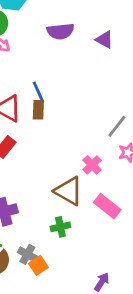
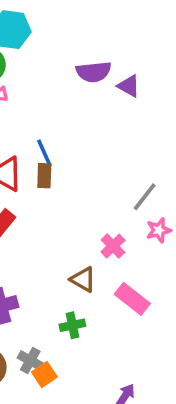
purple semicircle: (60, 31) -> (94, 72), moved
brown triangle: (69, 191) -> (83, 279), size x0.7

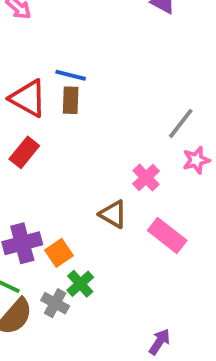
blue line: (44, 153) -> (71, 75), turned -52
green cross: (72, 325) -> (80, 284), moved, turned -30
orange square: (44, 375) -> (59, 253), moved

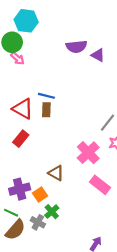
pink cross: (146, 178) -> (88, 153), size x1.5
brown triangle: (113, 214) -> (56, 173), moved

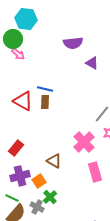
purple triangle: (98, 55) -> (92, 63), moved
red rectangle: (21, 139) -> (16, 148), moved
pink rectangle: (100, 185) -> (95, 172), turned 36

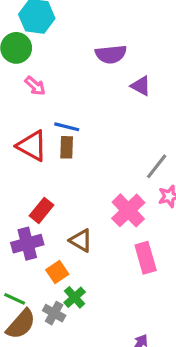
pink arrow: (18, 54) -> (35, 86), moved
red rectangle: (16, 148) -> (41, 210), moved
purple cross: (20, 176) -> (27, 244), moved

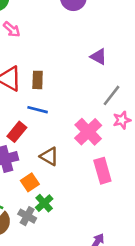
purple triangle: (141, 86) -> (99, 57), moved
blue line: (67, 127) -> (38, 110), moved

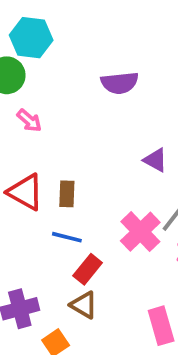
red rectangle: (17, 132) -> (88, 269), moved
pink cross: (88, 132) -> (140, 232), moved

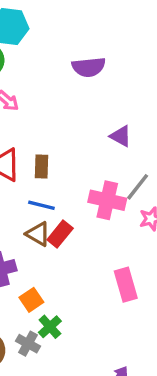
pink cross: (140, 232) -> (107, 200), turned -33
brown triangle: (84, 305) -> (38, 234), moved

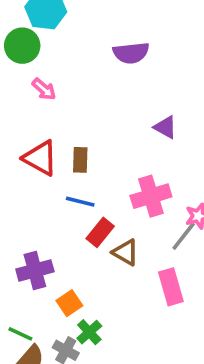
gray line: (138, 187) -> (184, 236), moved
pink cross: (107, 200) -> (151, 196), turned -30
brown triangle: (38, 234) -> (126, 252), moved

